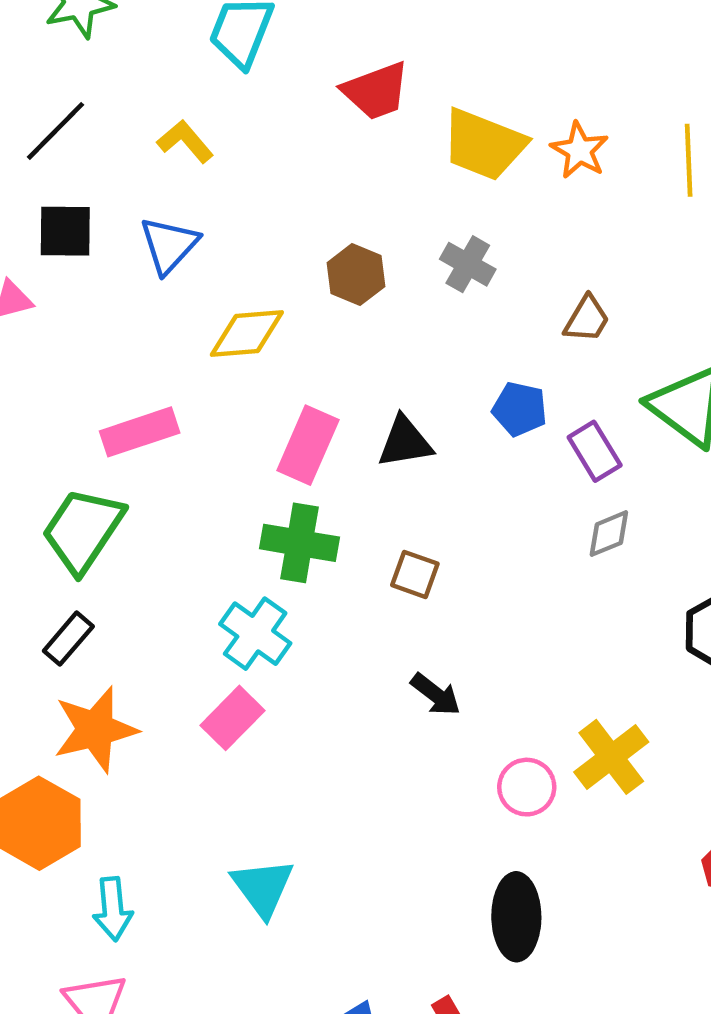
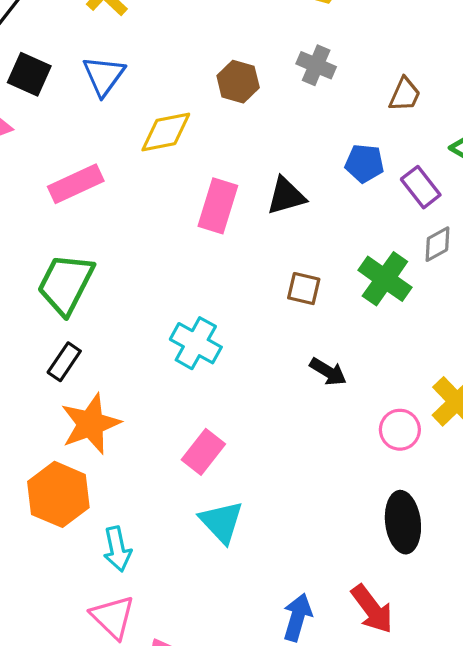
black square: (65, 231) -> (29, 74), turned 30
pink rectangle: (140, 432) -> (76, 184), moved
green cross: (300, 543) -> (385, 279), moved, turned 32
pink rectangle: (232, 718) -> (203, 452), moved

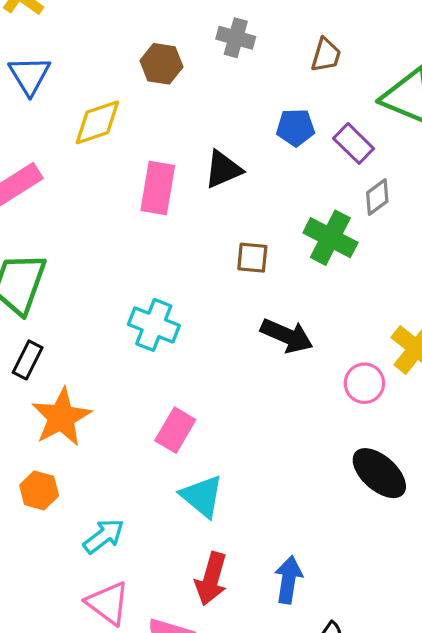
black arrow: (328, 372) -> (287, 336), size x1.4
orange hexagon: (58, 494) -> (39, 490), size x0.6
black ellipse: (403, 522) -> (379, 473), turned -34
cyan arrow: (117, 549) -> (104, 536), turned -108
red arrow: (372, 609) -> (211, 579), moved, turned 60

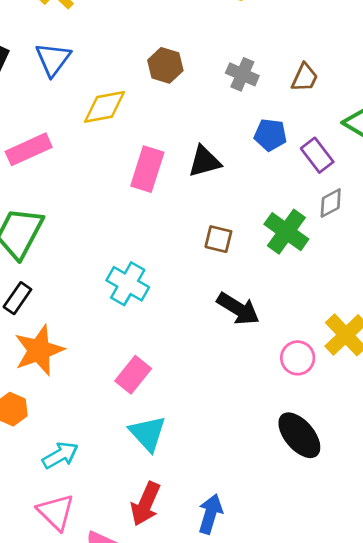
gray cross: (236, 38) -> (242, 74), moved

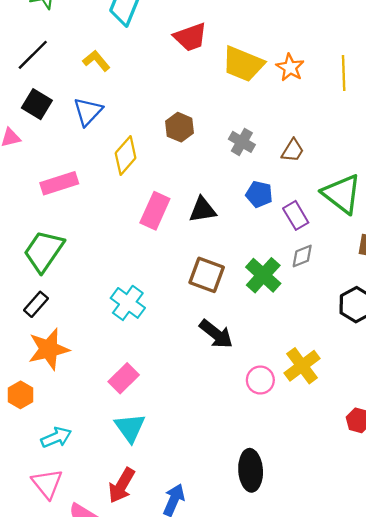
yellow diamond: (104, 107) -> (126, 156), turned -45
brown square: (218, 239) -> (207, 275), size x1.5
black ellipse: (299, 435) -> (251, 470), moved, turned 30

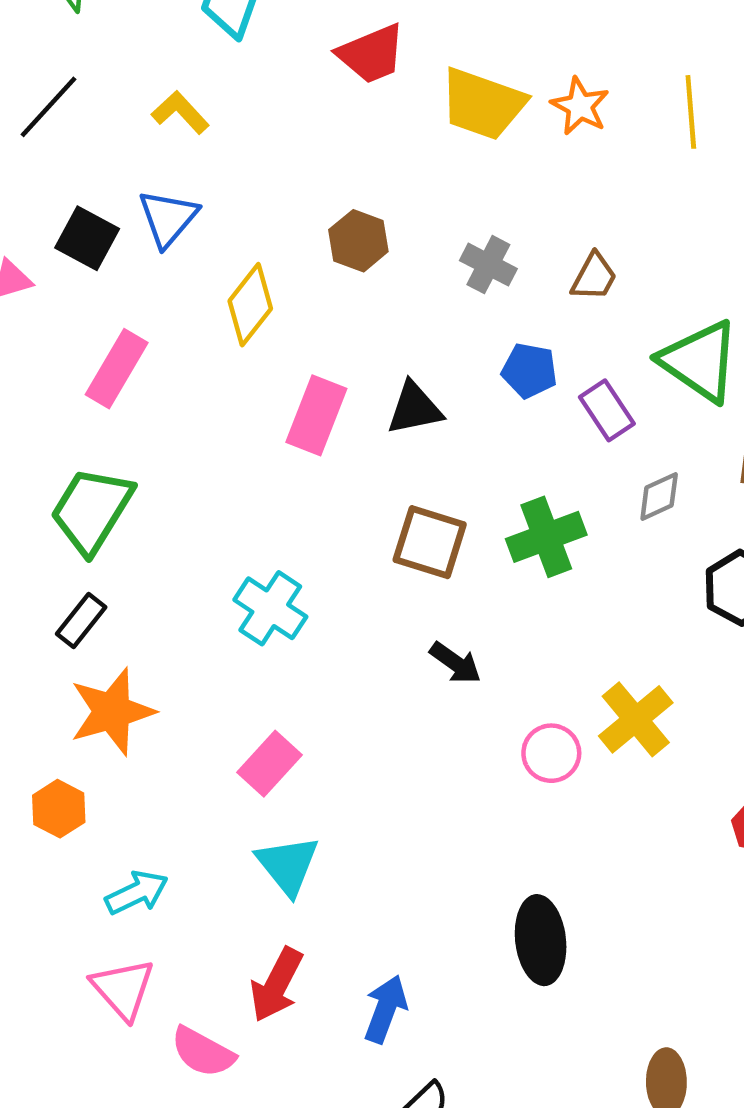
black square: (37, 104) -> (87, 238), moved
pink rectangle: (59, 183) -> (117, 369), turned -39
gray diamond: (302, 256) -> (659, 496), moved
green cross: (263, 275) -> (546, 537), turned 30
black arrow: (216, 334) -> (455, 663), size x0.7

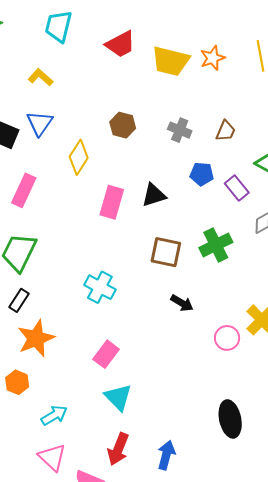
orange star: (580, 106) -> (213, 58), turned 30

